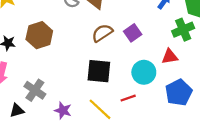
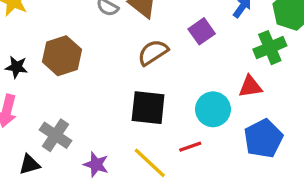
purple square: (133, 33) -> (202, 31), moved

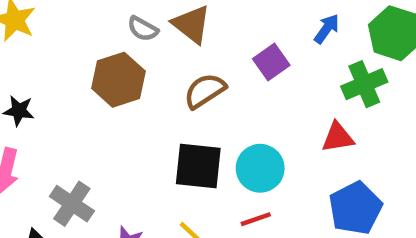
brown hexagon: (62, 56) -> (118, 80), moved
cyan circle: (213, 109) -> (260, 168), moved

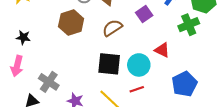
red triangle: (338, 137) -> (162, 50), moved, turned 35

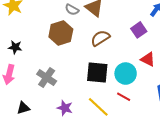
purple square: (144, 14) -> (139, 30), moved
gray cross: (49, 82) -> (47, 78), moved
red line: (137, 89) -> (124, 97), turned 48

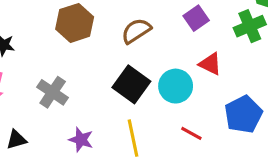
black square: (97, 72) -> (131, 84), turned 30
red line: (124, 97) -> (191, 133), moved
yellow line: (98, 107) -> (133, 138), turned 35

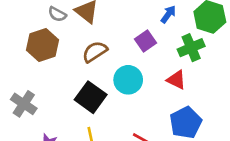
red triangle: (210, 64) -> (176, 80), moved
cyan circle: (176, 86) -> (128, 80), moved

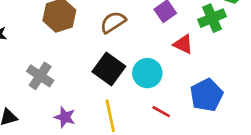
cyan circle: (128, 80) -> (147, 73), moved
red triangle: (176, 80) -> (183, 44), moved

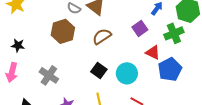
black square: (109, 69) -> (99, 70), size x0.7
blue pentagon: (206, 95) -> (170, 69), moved

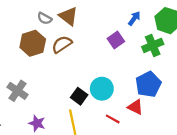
brown semicircle: (102, 36) -> (62, 44), moved
red triangle: (153, 52) -> (135, 107), moved
black square: (99, 70) -> (79, 96), moved

